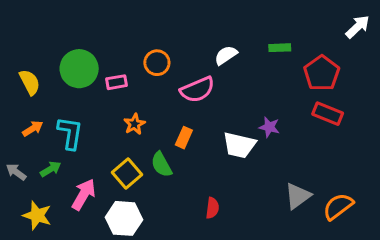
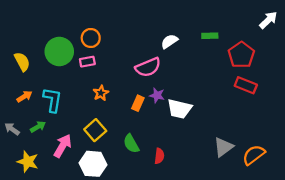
orange circle: (157, 63) -> (91, 38), moved
purple star: (269, 127) -> (157, 95), moved
green semicircle: (161, 165) -> (131, 144), moved

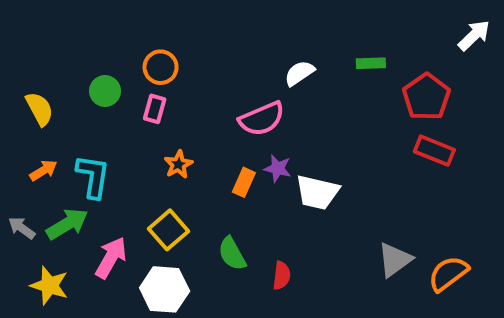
green circle: (59, 51) -> (105, 91), size x0.6
pink rectangle: (87, 62) -> (155, 109), turned -64
green arrow: (38, 127) -> (67, 224), size x1.5

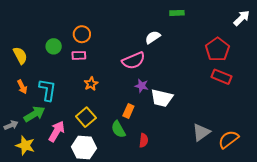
green rectangle: (371, 63) -> (177, 13), moved
pink rectangle: (155, 109) -> (79, 55), turned 72
orange arrow: (43, 170) -> (22, 87), turned 96
orange rectangle: (244, 182) -> (128, 111), moved
gray arrow: (22, 228) -> (11, 125), moved, turned 120

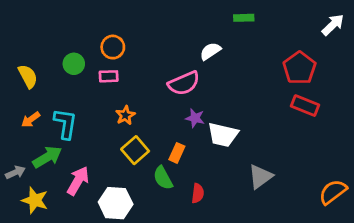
orange arrow: (22, 87) -> (31, 119), turned 80
yellow square: (86, 117) -> (135, 150), moved
gray triangle: (201, 132) -> (260, 177), moved
orange semicircle: (229, 139) -> (333, 192), moved

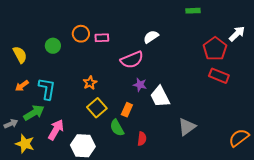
green rectangle: (244, 18) -> (193, 11), moved
white arrow: (333, 25) -> (237, 34), moved
pink rectangle: (109, 76) -> (102, 38), moved
white trapezoid: (223, 135) -> (160, 97), turned 50

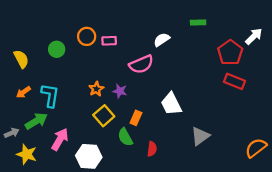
green rectangle: (193, 11) -> (198, 22), moved
purple star: (140, 85) -> (120, 91), moved

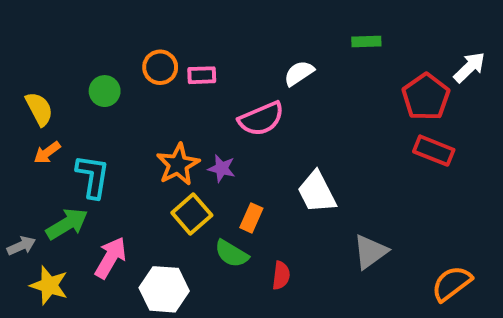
orange star: (96, 89) -> (178, 164), size x1.5
orange arrow: (23, 92) -> (47, 153), moved
green semicircle: (125, 137) -> (232, 254), turned -30
orange semicircle: (256, 148) -> (452, 283), moved

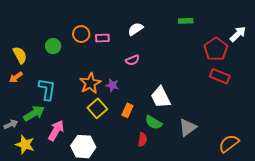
white semicircle: (299, 73) -> (135, 29), moved
pink semicircle: (261, 119) -> (132, 60), size x0.6
orange arrow: (47, 153) -> (16, 77), moved
green semicircle: (232, 254) -> (154, 122), moved

